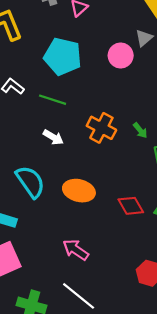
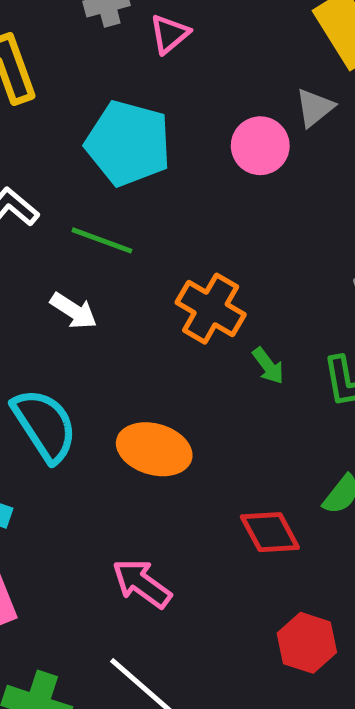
green arrow: (140, 130) -> (268, 366), moved
white arrow: (53, 137) -> (74, 311), moved
red diamond: (131, 206) -> (270, 532), moved

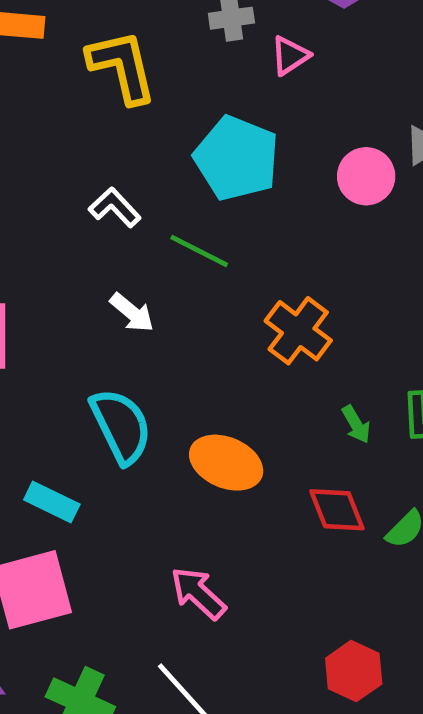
white arrow: (74, 311) -> (132, 313), moved
green arrow: (268, 366) -> (356, 424), moved
red diamond: (270, 532) -> (337, 510), moved

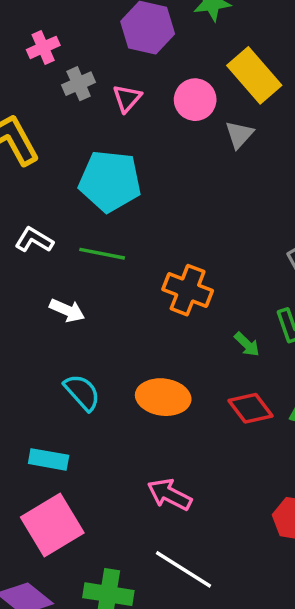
pink circle: (366, 176) -> (195, 100), moved
cyan semicircle: (121, 426) -> (82, 392), size x0.7

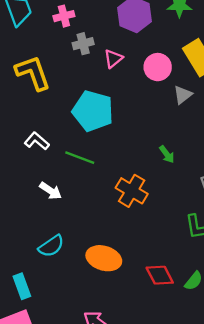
green arrow: (247, 344) -> (167, 154), moved
cyan semicircle: (82, 392) -> (51, 246), turned 88
cyan rectangle: (49, 459) -> (22, 286), turned 50

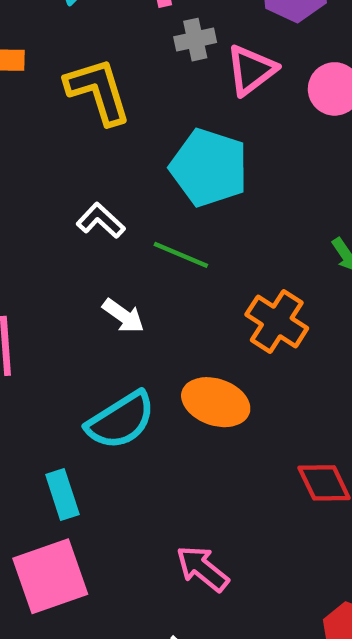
pink triangle: (113, 59) -> (251, 70), size x1.4
cyan semicircle: (51, 246) -> (121, 420), size x1.4
orange ellipse: (104, 258) -> (216, 402), moved

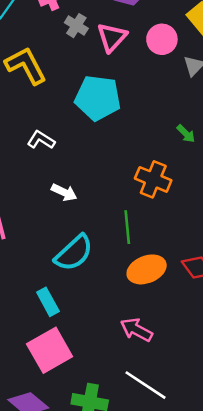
gray cross: (195, 40) -> (76, 26), turned -35
green line: (181, 255) -> (127, 227), moved, turned 72
orange ellipse: (216, 402) -> (147, 269), moved, turned -30

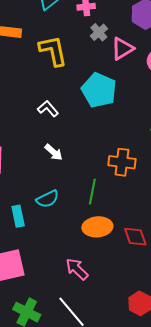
orange cross: (153, 179) -> (122, 162), turned -32
cyan semicircle: (74, 253) -> (48, 199), size x0.7
cyan rectangle: (48, 302) -> (18, 216), moved

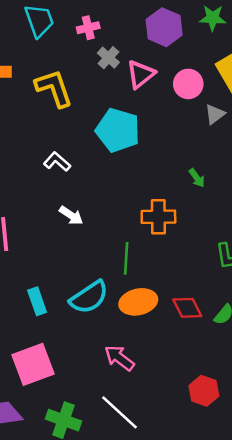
cyan semicircle: (48, 199) -> (89, 297), moved, size x1.4

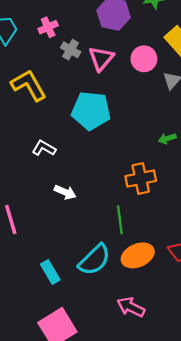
green arrow: (197, 178) -> (167, 139), turned 120

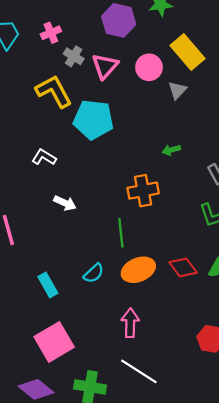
yellow L-shape: (29, 85) -> (54, 91), moved
cyan semicircle: (94, 260) -> (94, 273), size x0.6
pink arrow: (131, 307) -> (130, 323), turned 64

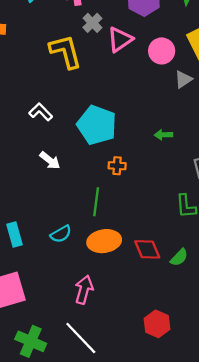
cyan pentagon: (93, 120) -> (97, 125), moved
orange cross: (143, 191) -> (117, 166), moved, size x0.6

